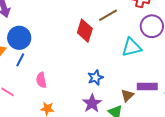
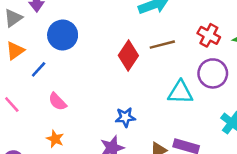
blue circle: (19, 38) -> (63, 35), moved
pink semicircle: (41, 80) -> (57, 102), turned -49

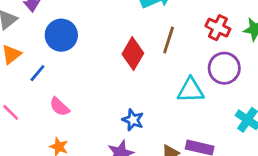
brown line: (162, 45) -> (169, 40), turned -55
blue star: (125, 117) -> (133, 120), turned 30

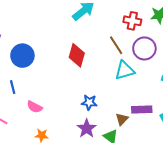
brown line: (169, 40) -> (116, 45), moved, turned -36
blue line: (37, 73) -> (13, 87), turned -40

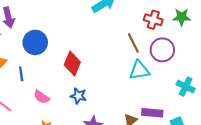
red diamond: (77, 55) -> (72, 64), moved
blue star: (89, 102) -> (78, 96), moved

